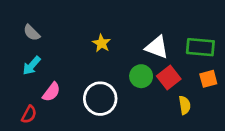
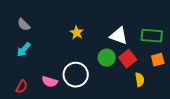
pink semicircle: (51, 92) -> (50, 82), moved, turned 70

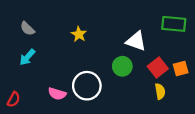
yellow star: (77, 33) -> (79, 34), moved
green rectangle: (152, 36) -> (174, 24), moved
red square: (128, 59) -> (158, 67), moved
red semicircle: (22, 87) -> (14, 99), moved

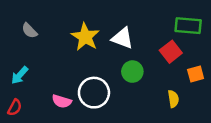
yellow star: (79, 34) -> (85, 37), size x1.6
white triangle: (136, 41) -> (122, 38), moved
cyan arrow: (27, 57) -> (20, 75), moved
red square: (158, 67) -> (171, 52), moved

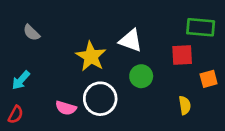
yellow star: (85, 37) -> (91, 56), moved
red square: (171, 52) -> (182, 55), turned 35

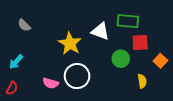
green rectangle: (201, 27) -> (128, 21), moved
green circle: (141, 76) -> (121, 59), moved
orange square: (209, 79) -> (160, 61), turned -32

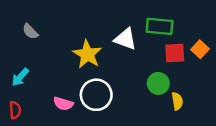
green circle: (121, 59) -> (158, 83), moved
orange square: (160, 61) -> (200, 49), moved
red semicircle: (12, 88) -> (15, 110), turned -32

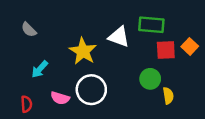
cyan arrow: (20, 77) -> (40, 69), moved
red semicircle: (15, 110) -> (26, 104), moved

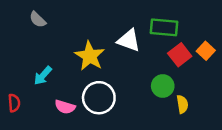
gray semicircle: (29, 30) -> (38, 20), moved
red square: (166, 50) -> (180, 55), turned -35
red semicircle: (26, 104) -> (14, 103), moved

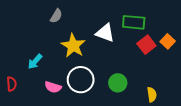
gray semicircle: (38, 20) -> (56, 16), moved, turned -104
green circle: (163, 86) -> (118, 83), moved
yellow semicircle: (182, 104) -> (152, 95), moved

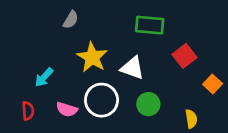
green rectangle: (134, 22) -> (150, 25), moved
white triangle: (105, 33) -> (132, 68), moved
orange square: (168, 41) -> (213, 84), moved
red semicircle: (12, 84) -> (28, 111), moved

